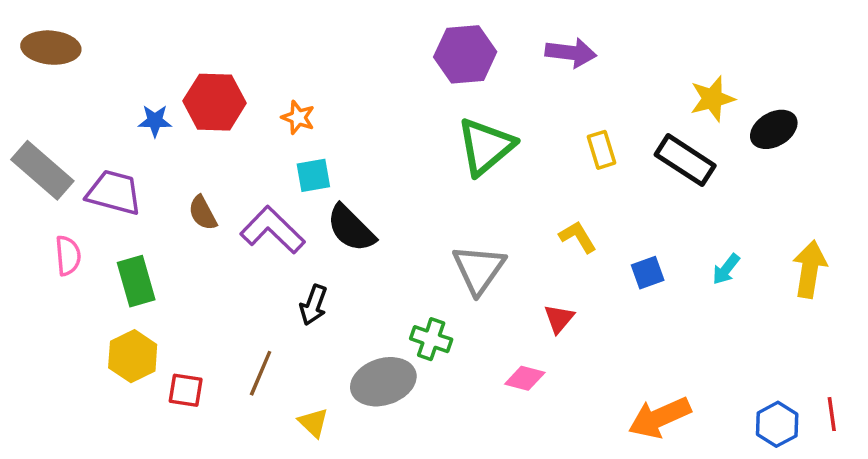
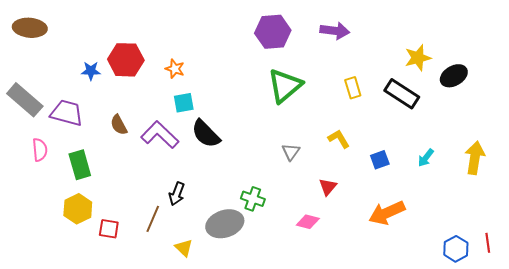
gray triangle: (479, 269) -> (291, 152), moved, size x0.6
black arrow: (313, 305) -> (177, 194), moved
orange arrow: (660, 418) -> (387, 213), moved

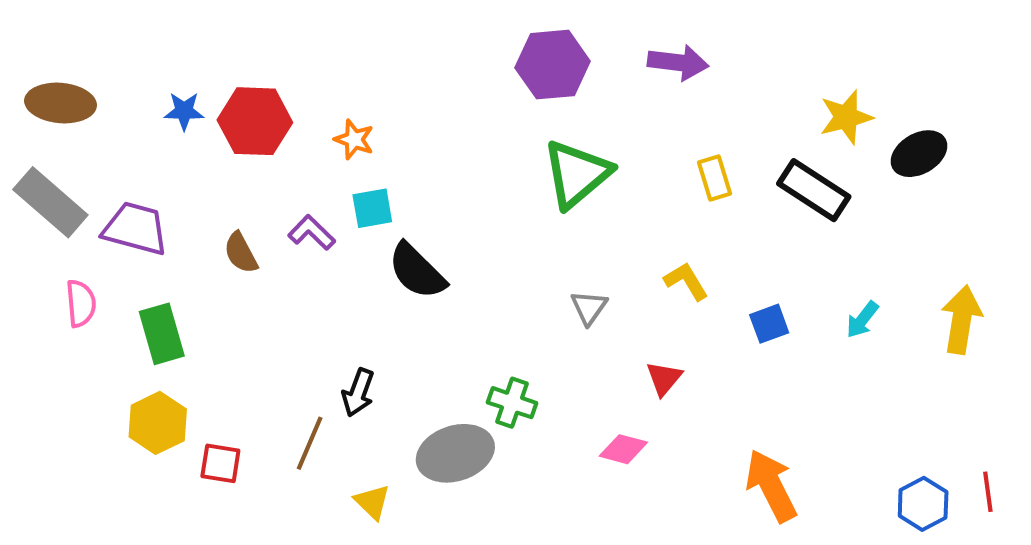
brown ellipse: (30, 28) -> (61, 103), moved
blue star: (91, 71) -> (184, 111), moved
purple L-shape: (160, 135) -> (312, 233), moved, size x0.6
orange arrow: (387, 213) -> (771, 486), moved, turned 87

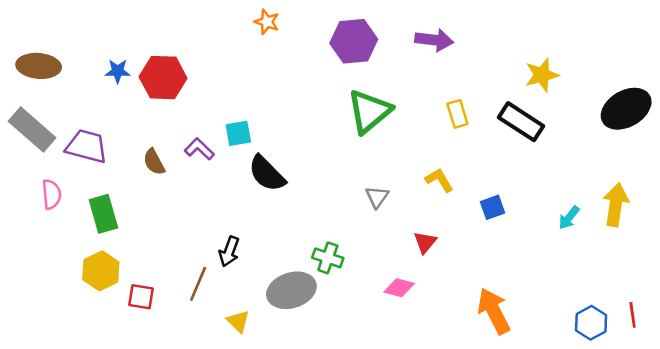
orange star: (354, 139) -> (267, 22), moved
black ellipse: (919, 154) -> (626, 109), moved, size x1.4
cyan arrow: (862, 320) -> (569, 218), moved

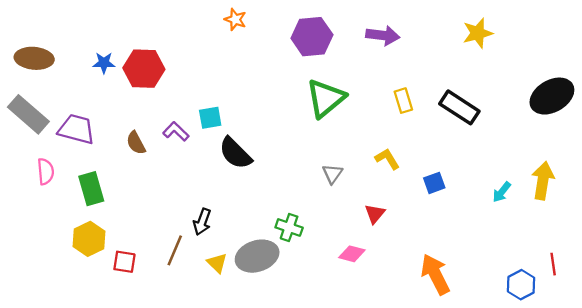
yellow star: (542, 75) -> (478, 33), moved
red line: (633, 315) -> (553, 264), moved
yellow triangle: (238, 321) -> (217, 263), moved

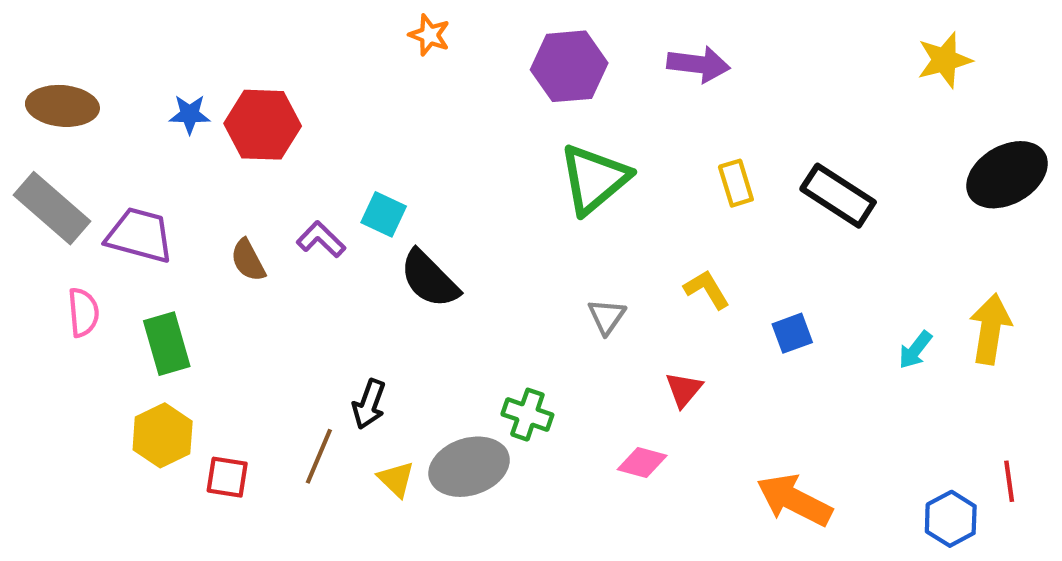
yellow star: (478, 33) -> (944, 60), moved
cyan square: (210, 118) -> (384, 214), turned 35
orange arrow: (435, 274) -> (794, 500), turned -36

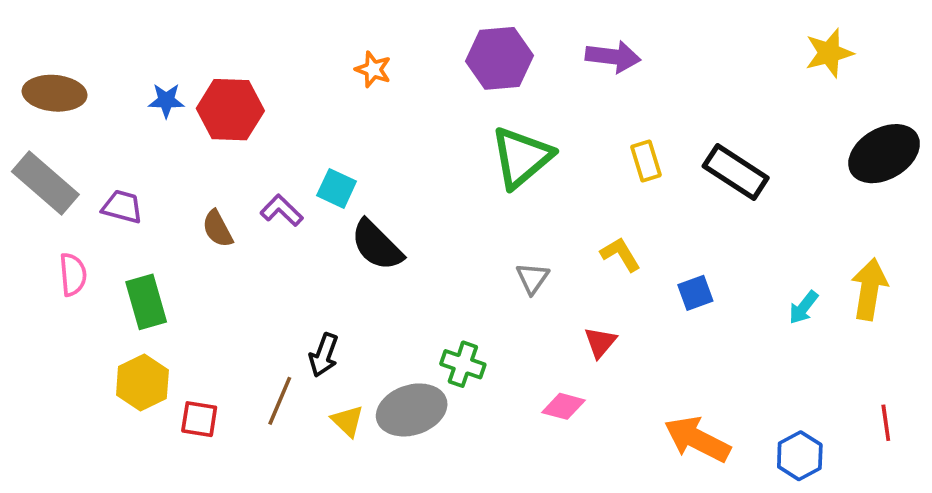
orange star: (429, 35) -> (373, 69), moved
purple trapezoid: (140, 235) -> (122, 207), size x0.7
blue hexagon: (951, 519) -> (800, 456), moved

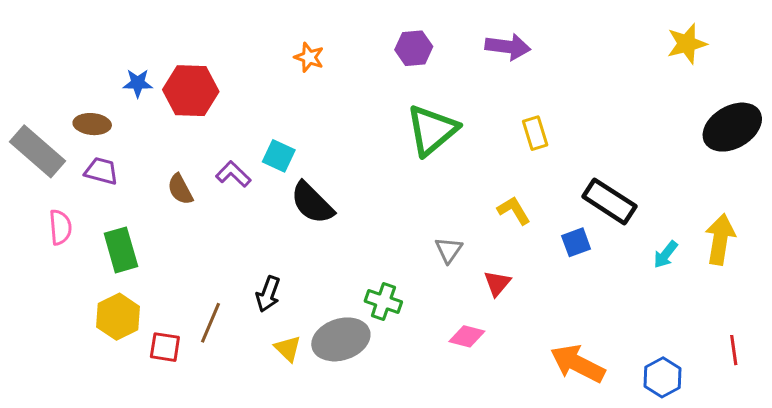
purple hexagon: (499, 58) -> (414, 48), size x0.7
brown ellipse: (55, 93) -> (92, 124), moved, size x0.7
black rectangle: (736, 172) -> (609, 201), moved
gray triangle: (532, 278) -> (449, 250), moved
brown line: (280, 401) -> (210, 323), moved

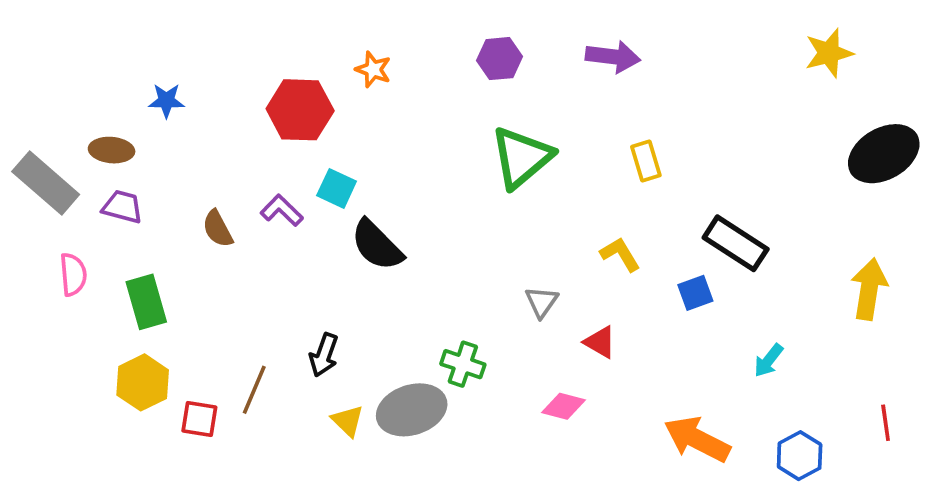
red hexagon: (191, 91) -> (300, 110), moved
cyan arrow: (666, 254) -> (768, 360), moved
red triangle: (497, 283) -> (600, 342), turned -40

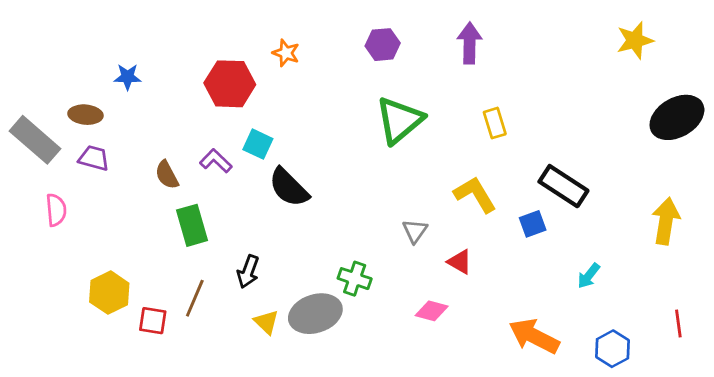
purple arrow: (613, 57) -> (470, 43), turned -96
yellow L-shape: (620, 254) -> (475, 194), size x1.4
green rectangle: (146, 302) -> (192, 225), moved

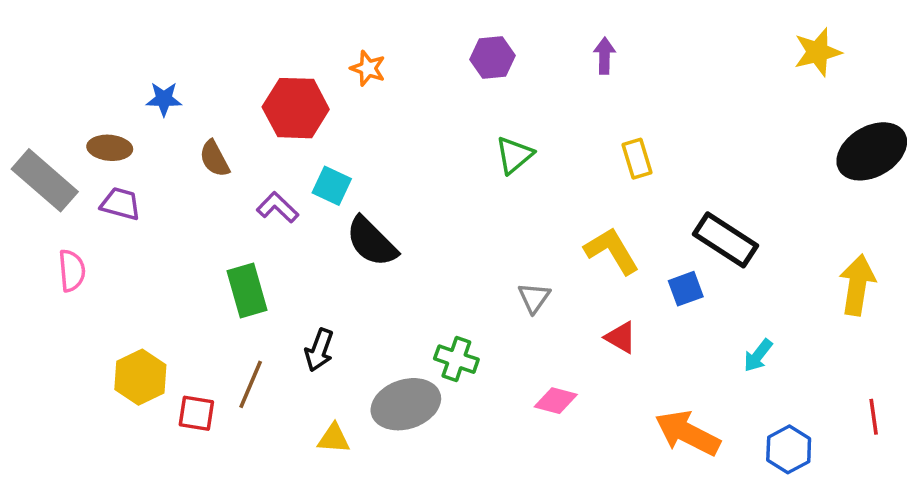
purple arrow: (470, 43) -> (604, 56), size x0.7
green triangle: (399, 120) -> (514, 155), size x0.6
brown semicircle: (167, 175) -> (214, 159), moved
red triangle: (460, 262) -> (621, 337), moved
yellow triangle: (266, 322) -> (334, 439), moved, turned -40

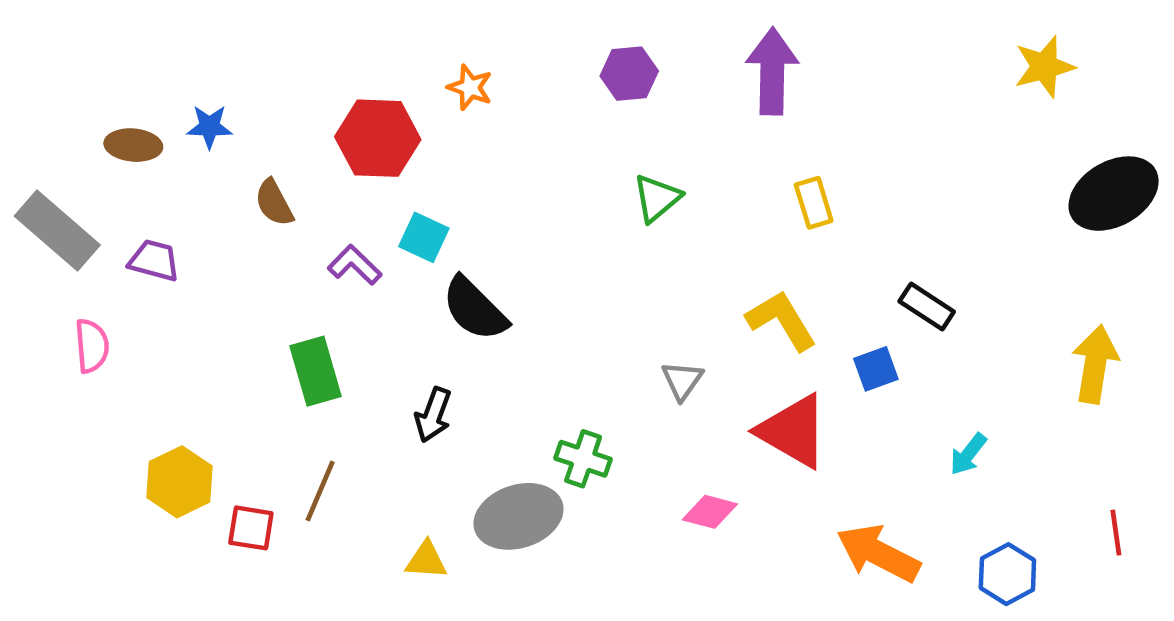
purple arrow: (604, 56) -> (772, 71), size x1.8
brown ellipse: (110, 148) -> (133, 145), moved
black rectangle: (725, 240) -> (927, 307), size x0.7
red triangle: (621, 337) -> (793, 431), size x1.8
black arrow: (319, 350) -> (433, 415), moved

